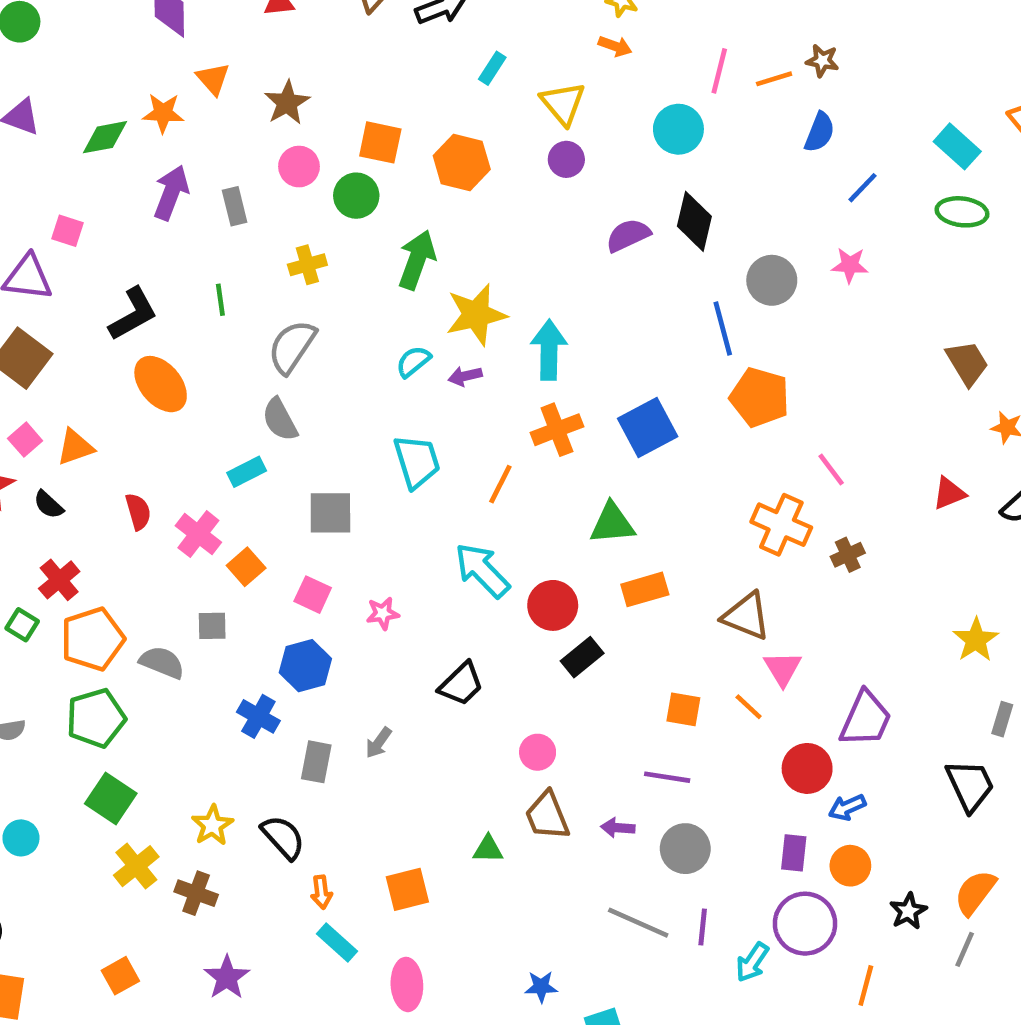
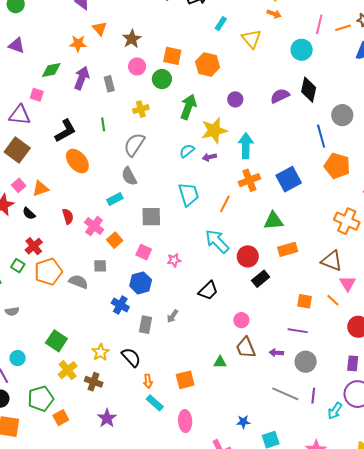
green diamond: (105, 137) -> (51, 70), moved
purple circle: (566, 159) -> (235, 99), moved
green pentagon: (96, 718) -> (41, 399), moved

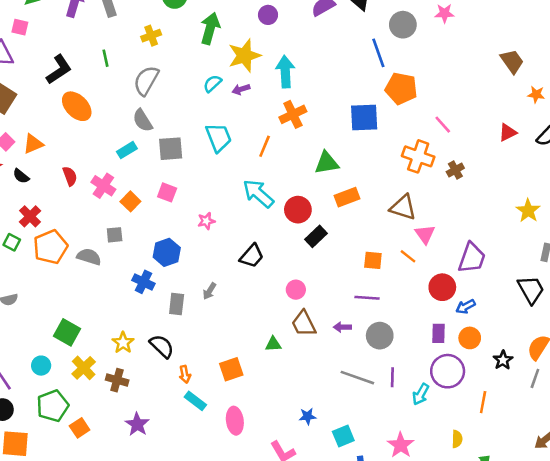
blue square: (289, 179) -> (364, 118), moved, turned 30
gray square: (151, 217) -> (171, 149), moved
pink square: (144, 252) -> (167, 192), moved
cyan circle: (18, 358) -> (41, 366), moved

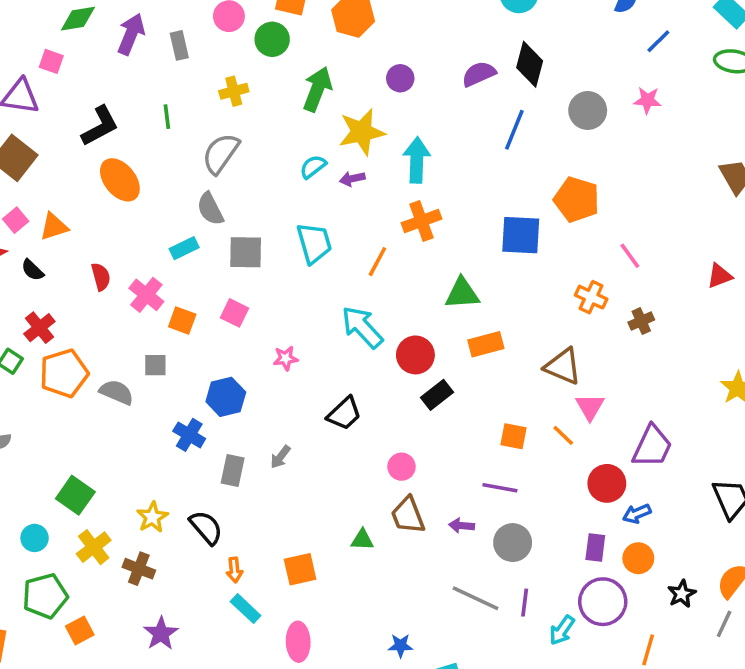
blue line: (378, 53) -> (514, 130), moved, turned 36
orange cross: (418, 156) -> (591, 297), size x0.7
orange square: (130, 201) -> (182, 321), turned -30

